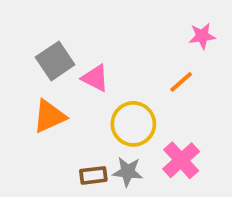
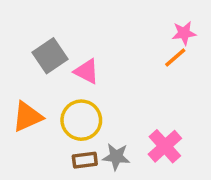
orange line: (181, 82) -> (175, 57), moved
orange triangle: (49, 116) -> (27, 117), moved
yellow circle: (133, 124) -> (81, 120), moved

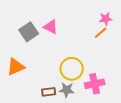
pink triangle: (87, 71) -> (51, 27), moved
yellow circle: (81, 120) -> (72, 69), moved
pink cross: (165, 146) -> (95, 84), turned 30

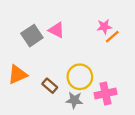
pink star: (106, 19) -> (104, 27), moved
brown rectangle: (49, 92) -> (50, 86), moved, turned 48

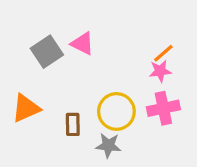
pink star: (104, 27) -> (160, 71), moved
brown rectangle: (50, 86) -> (73, 124), turned 48
pink cross: (105, 93) -> (163, 108), moved

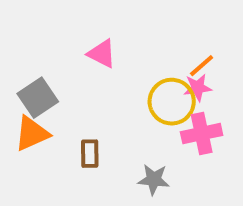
gray square: (47, 52) -> (38, 98), moved
yellow circle: (116, 111) -> (172, 102), moved
gray star: (108, 145) -> (154, 180), moved

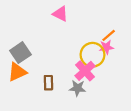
pink triangle: (102, 54) -> (60, 14), moved
pink cross: (202, 134) -> (85, 71), moved, turned -30
gray star: (154, 180) -> (77, 88), moved

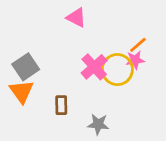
pink cross: (85, 71) -> (94, 67), moved
orange triangle: (17, 72) -> (22, 91), turned -42
gray star: (77, 88) -> (98, 124), moved

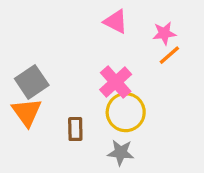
pink triangle: (76, 18) -> (116, 22), moved
pink star: (135, 60) -> (164, 33), moved
yellow circle: (117, 70) -> (126, 112), moved

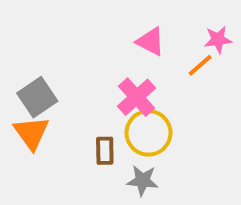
pink triangle: (116, 22) -> (150, 42), moved
pink star: (164, 33) -> (218, 40), moved
brown rectangle: (75, 129) -> (105, 151), moved

